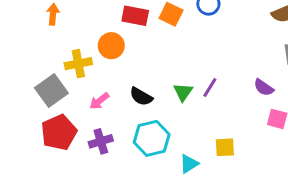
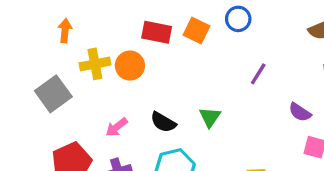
yellow cross: (78, 64) -> (95, 64), moved
purple line: (210, 88) -> (258, 74), moved
gray square: (51, 91) -> (53, 94), moved

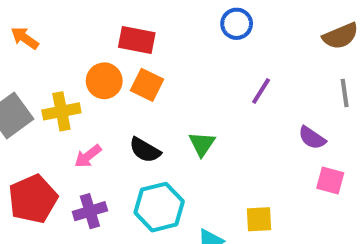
orange arrow: (65, 31) -> (25, 38), turned -60
orange square: (197, 31) -> (147, 85), moved
yellow cross: (95, 64) -> (61, 111), moved

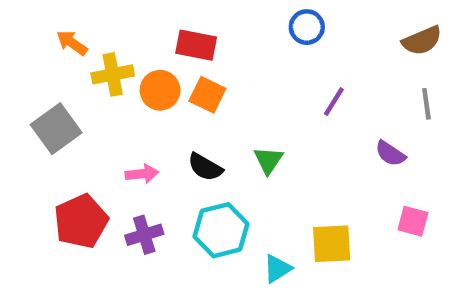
yellow cross: (61, 111) -> (113, 74), moved
pink arrow: (88, 156) -> (142, 174), turned -148
pink square: (330, 181) -> (413, 221), moved
yellow square: (259, 219) -> (332, 244), size x1.4

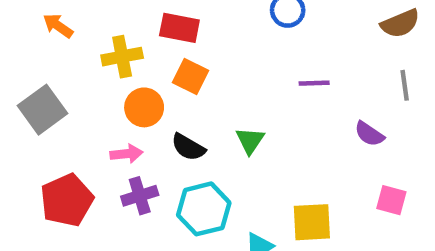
yellow cross: (113, 74) -> (122, 57), moved
orange circle: (160, 90) -> (144, 107), moved
purple line: (334, 102) -> (314, 83), turned 56
purple cross: (144, 235) -> (140, 196), moved

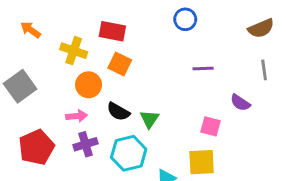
yellow cross: (122, 57) -> (74, 51), turned 30
green triangle: (250, 141) -> (149, 119), moved
pink square: (391, 200) -> (210, 126), moved

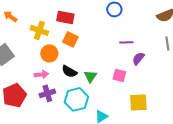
purple semicircle: (240, 103) -> (138, 58), moved, turned 96
pink square: (210, 126) -> (119, 75), moved
yellow square: (202, 162) -> (138, 102), moved

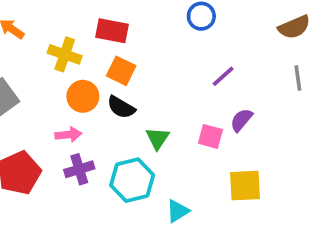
purple line: (126, 42) -> (223, 76), turned -40
purple semicircle: (138, 58) -> (241, 120), moved
black semicircle: (69, 71) -> (121, 107), moved

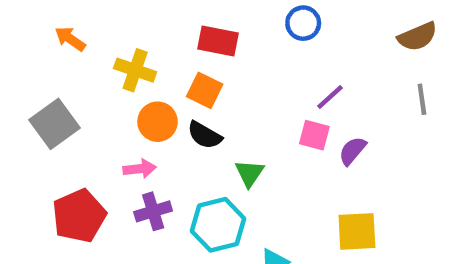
red rectangle: (112, 31) -> (218, 41), moved
pink square: (210, 136) -> (314, 135), moved

